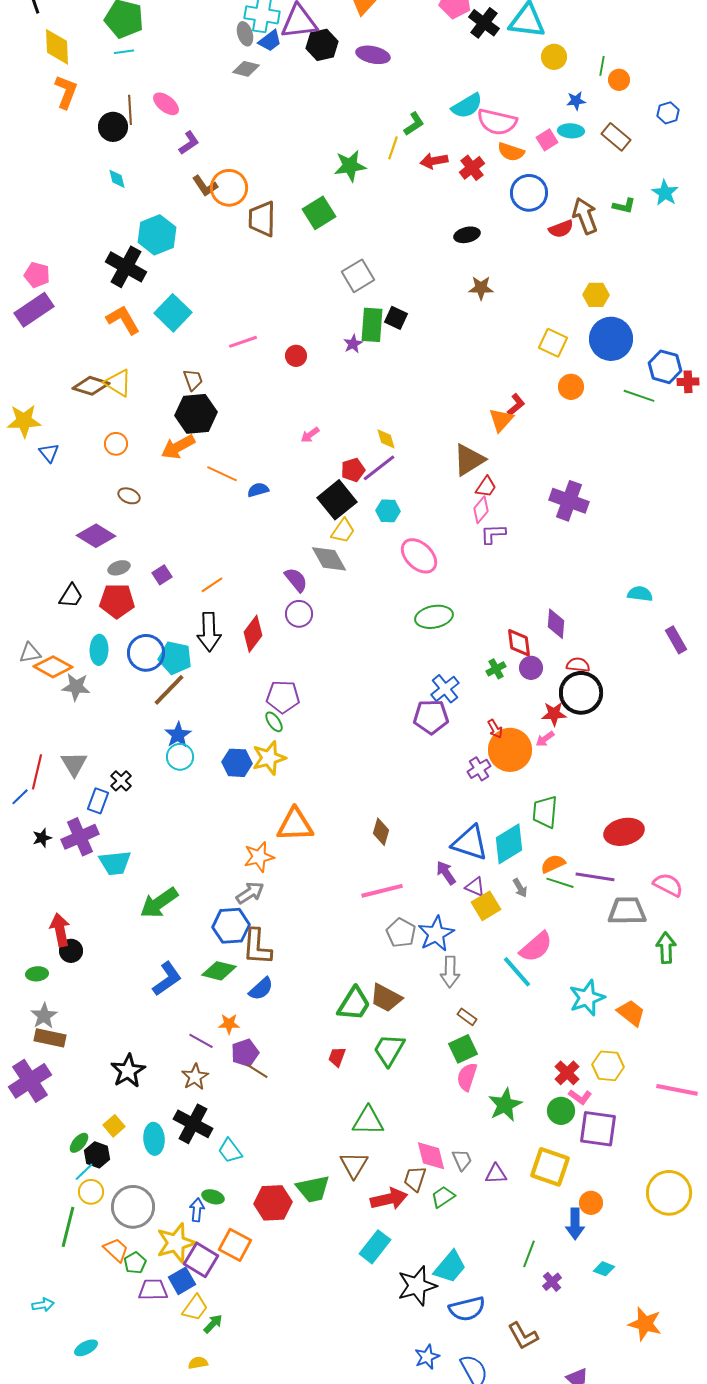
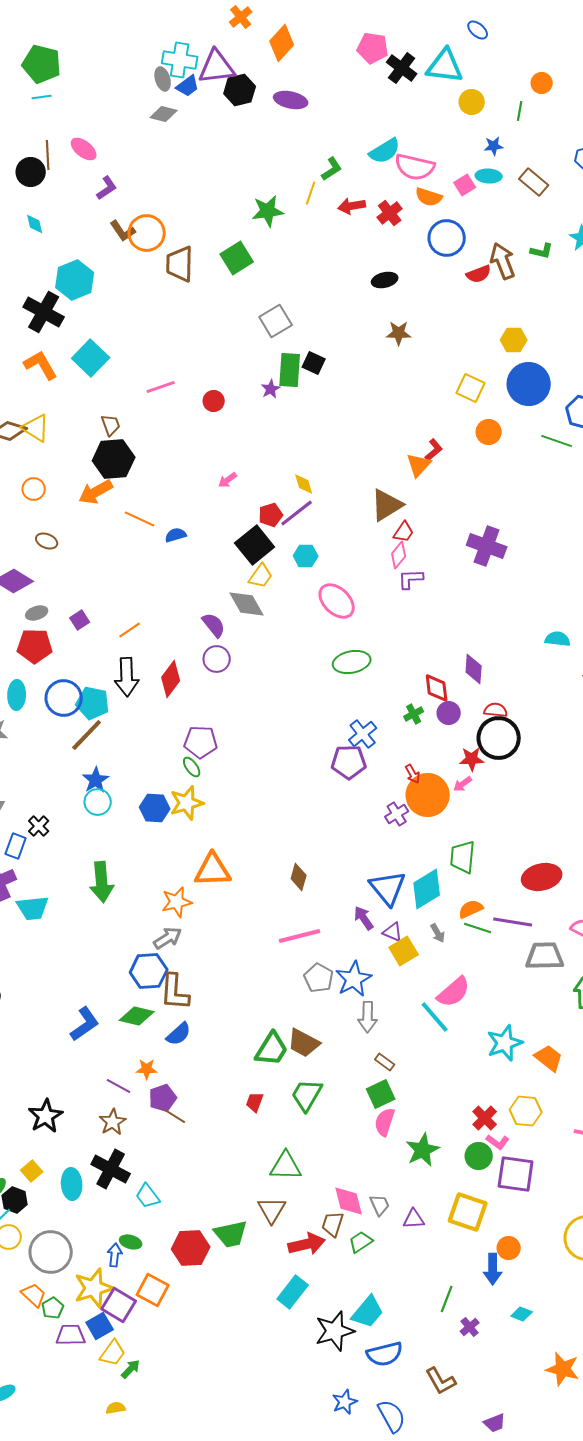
orange circle: (619, 80) -> (542, 83), moved
blue triangle: (470, 843) -> (388, 888), turned 33
green arrow: (159, 903) -> (102, 882), moved, turned -60

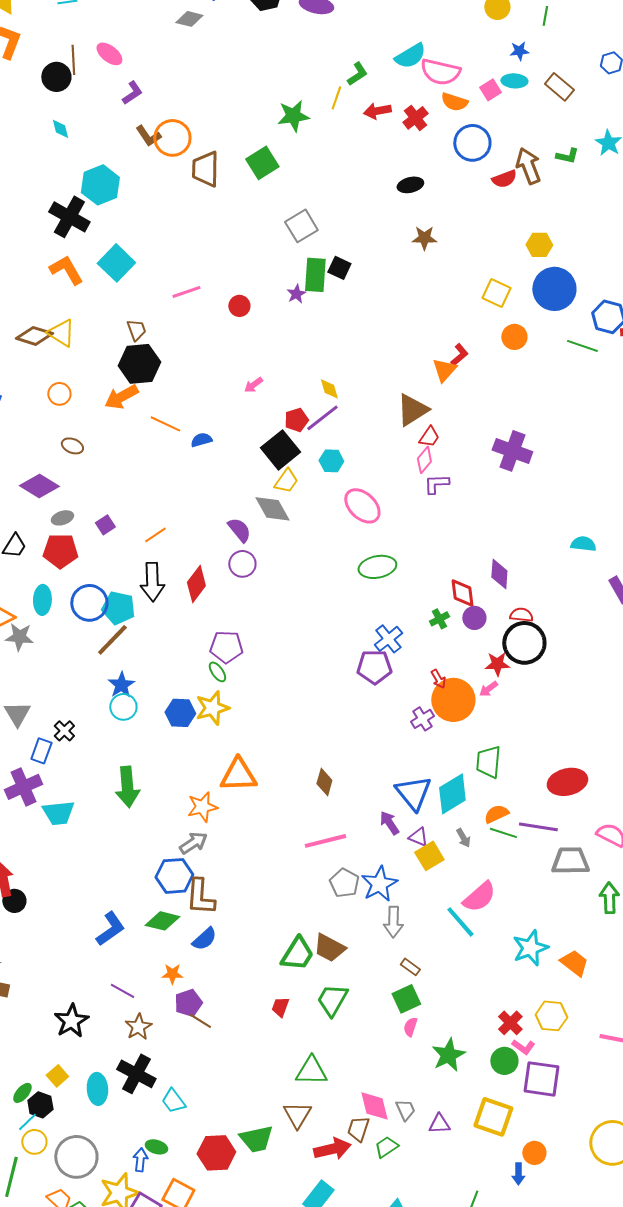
purple line: (119, 1086) -> (122, 991), moved
pink semicircle: (385, 1122) -> (410, 1027), size x0.7
blue arrow: (493, 1269) -> (518, 1174), size x0.7

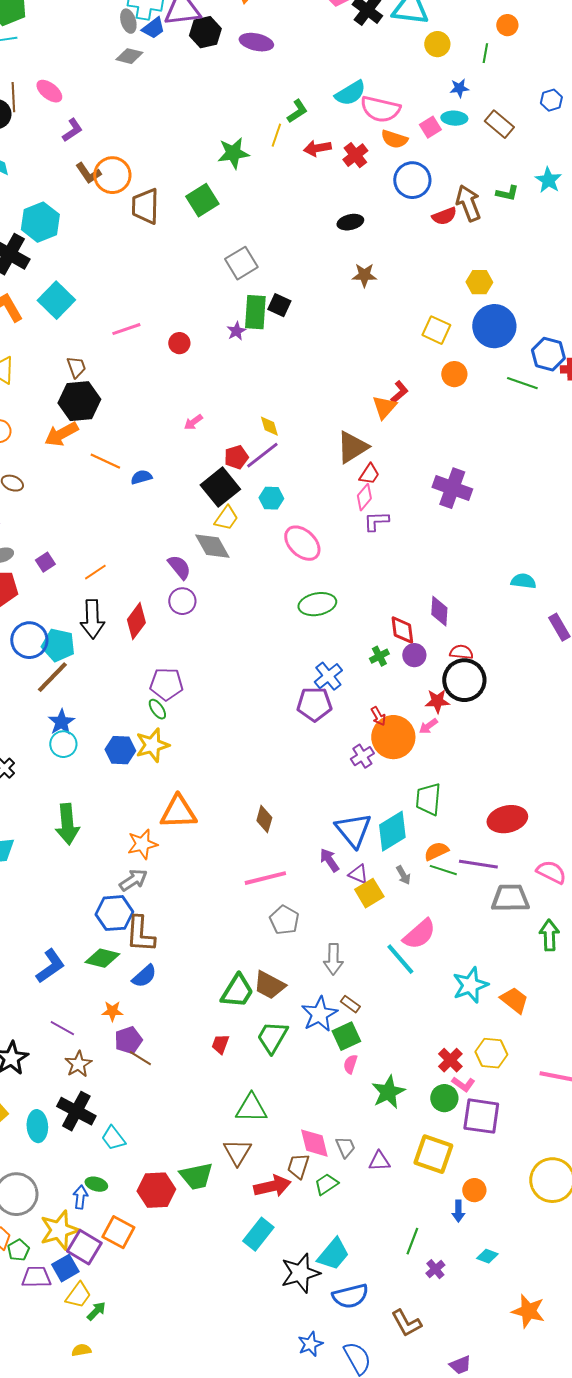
blue star: (379, 884) -> (319, 1014), moved

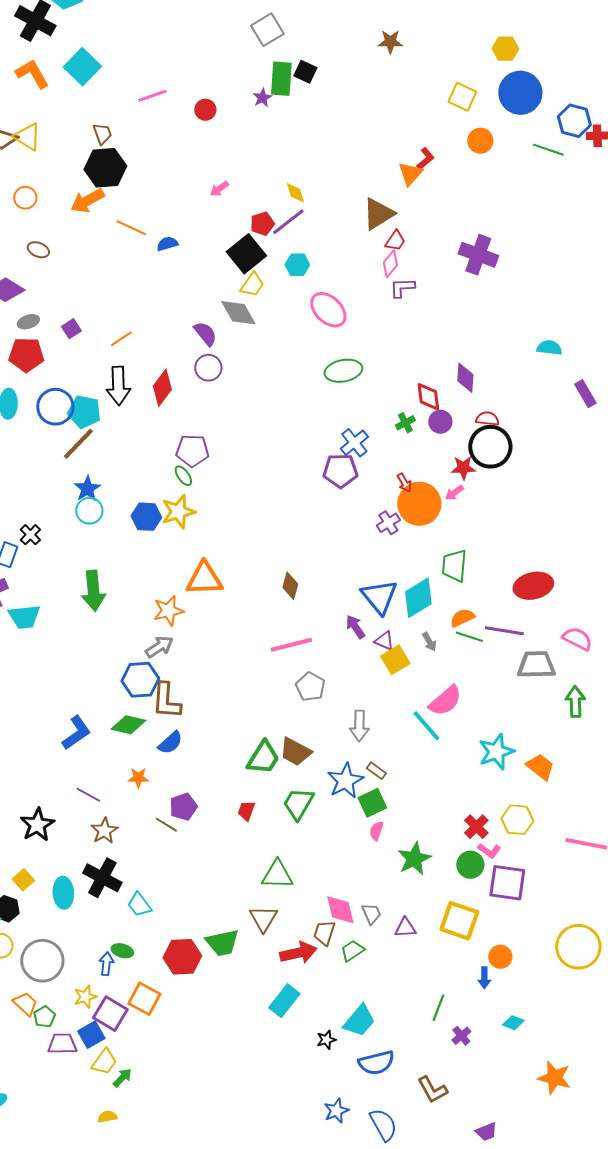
purple pentagon: (128, 1040) -> (183, 807), moved
yellow star: (59, 1230) -> (85, 997), size x0.6
black star: (300, 1273) -> (326, 1040), size x0.5

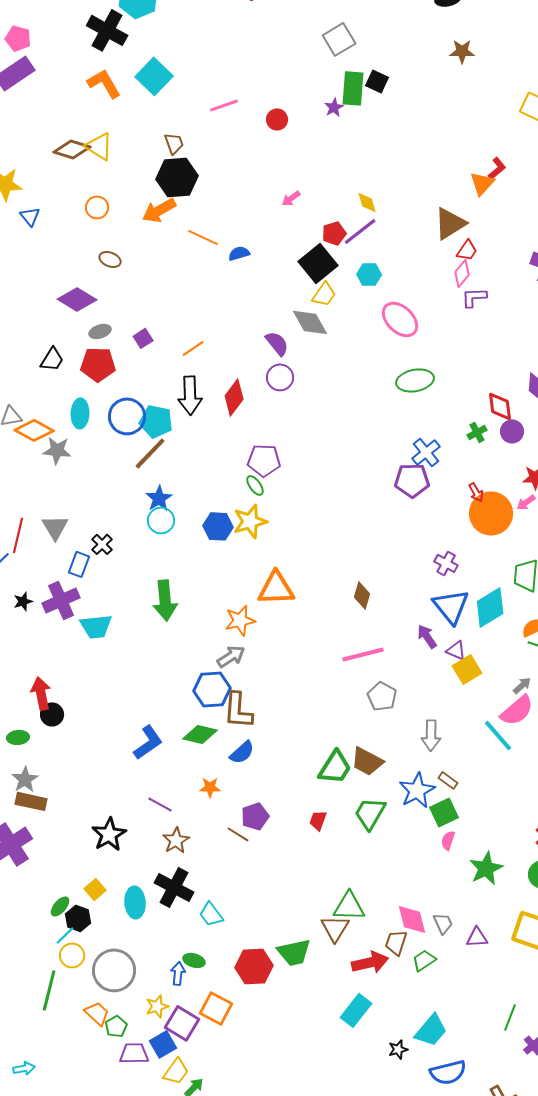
purple cross: (388, 523) -> (446, 563), moved, turned -30
gray arrow: (429, 642) -> (522, 685), moved, turned -102
green triangle: (277, 875) -> (349, 906), moved

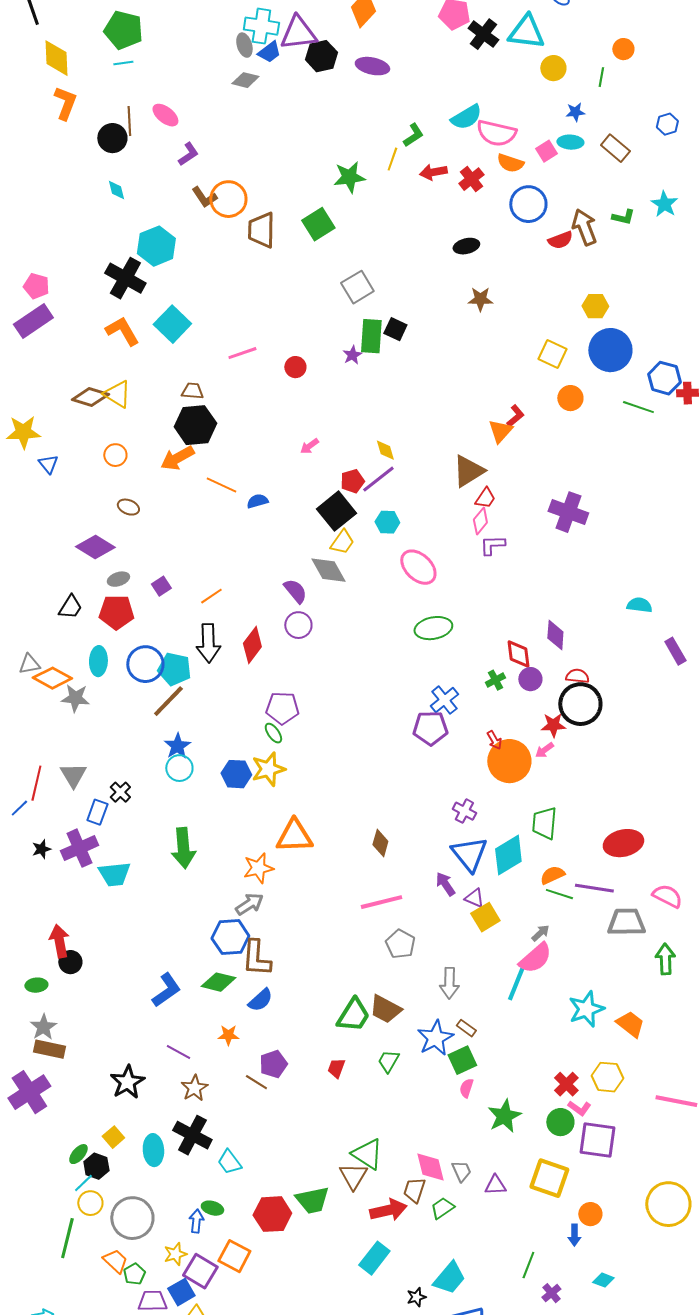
brown trapezoid: (174, 143) -> (192, 391), turned -65
cyan line: (498, 735) -> (516, 983), turned 63
green trapezoid: (370, 813) -> (388, 1061), size x0.7
green triangle: (349, 906) -> (367, 1154), turned 32

